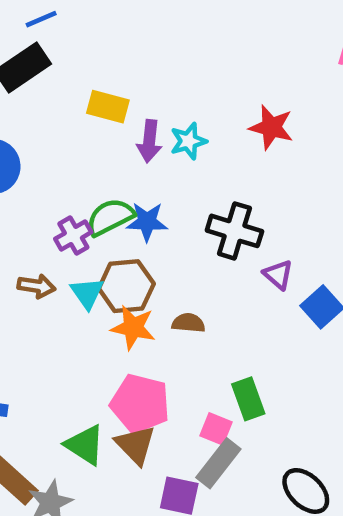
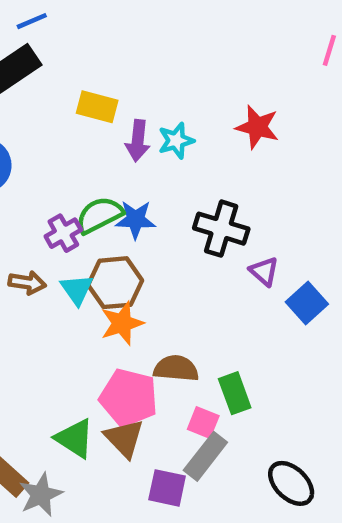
brown semicircle: (188, 323) -> (176, 368), moved, size x1.4
orange star: (133, 328) -> (122, 323), turned -30

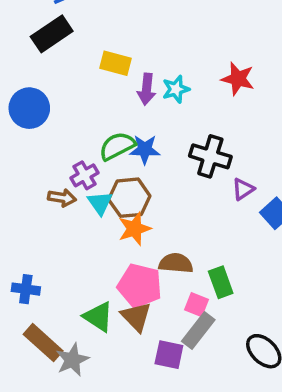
purple cross: (63, 233) -> (84, 175), moved
purple triangle: (264, 271) -> (243, 189), turned 45

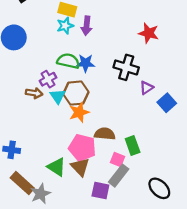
red star: (238, 79) -> (149, 33), moved
cyan star: (176, 89) -> (65, 26), moved
green semicircle: (117, 146) -> (68, 61), turned 40

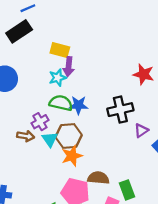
cyan star: (65, 26) -> (58, 78), moved
purple arrow: (87, 26) -> (69, 67), moved
black cross: (126, 67) -> (120, 110), turned -30

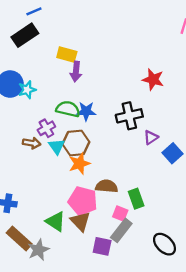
cyan star: (58, 78) -> (27, 90), moved

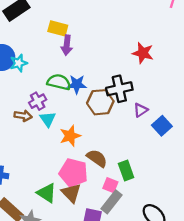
brown hexagon: (76, 143) -> (100, 102), moved
brown semicircle: (107, 186) -> (97, 158), turned 30

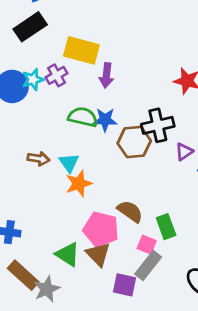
yellow rectangle: (58, 28) -> (81, 50), size x1.4
purple arrow: (67, 45) -> (106, 75), moved
cyan star: (19, 63) -> (33, 80), moved
purple cross: (38, 101) -> (56, 75), moved
orange star: (70, 136) -> (79, 184), moved

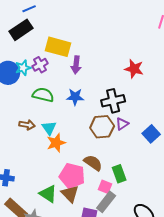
green semicircle: (83, 117) -> (43, 95), moved
brown hexagon: (134, 142) -> (102, 127), moved
purple triangle: (184, 152) -> (122, 124), moved

